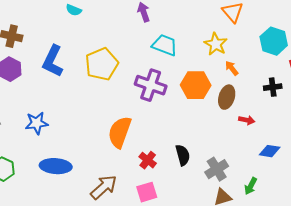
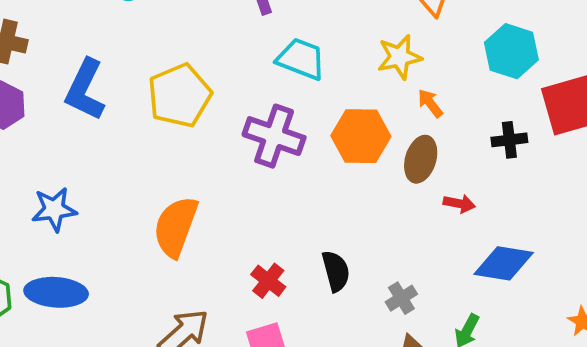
yellow star: (216, 44) -> (399, 57), turned 30
orange semicircle: (120, 132) -> (176, 227), moved
blue diamond: (270, 151) -> (504, 263), size x1.4
blue ellipse: (56, 166) -> (56, 292), moved
gray cross: (217, 169) -> (401, 298), size x0.7

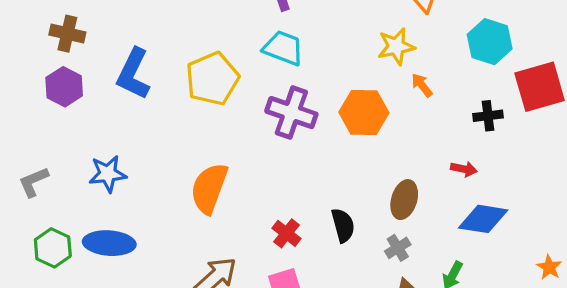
cyan trapezoid: (301, 59) -> (283, 48), moved
brown ellipse: (421, 159) -> (404, 200), moved
red arrow: (459, 204) -> (464, 169), moved

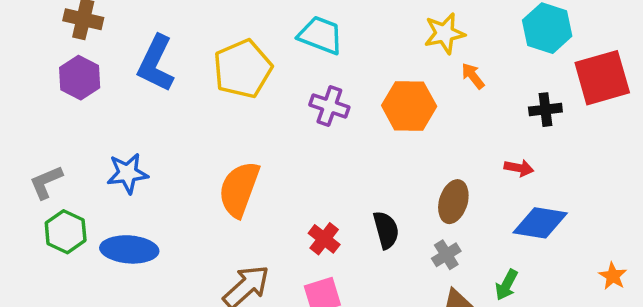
purple cross: (291, 113) -> (329, 106), size x0.7
green hexagon: (53, 248) -> (66, 232), moved

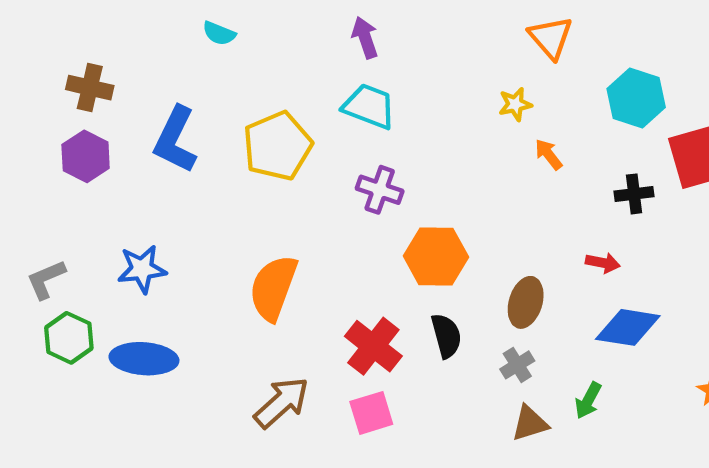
yellow star: (445, 33) -> (515, 104), size x0.7
orange hexagon: (409, 106) -> (436, 257), moved
red cross: (324, 239) -> (373, 346), size x1.5

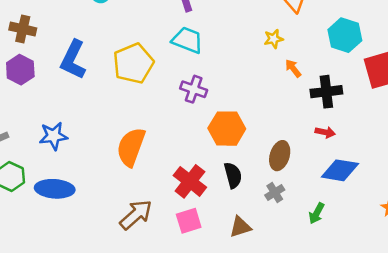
black cross: (634, 194) -> (326, 92), moved, size x1.4
brown triangle: (530, 423) -> (240, 227), moved

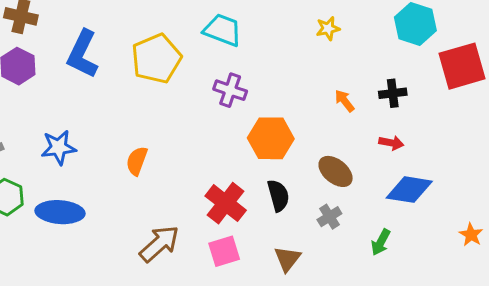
orange arrow: (293, 68) -> (345, 101), moved
black cross: (326, 92) -> (393, 93), size x0.7
orange semicircle: (131, 147) -> (137, 161), moved, size x0.6
brown ellipse: (280, 156) -> (336, 171), turned -68
brown triangle: (240, 227) -> (287, 259), turned -35

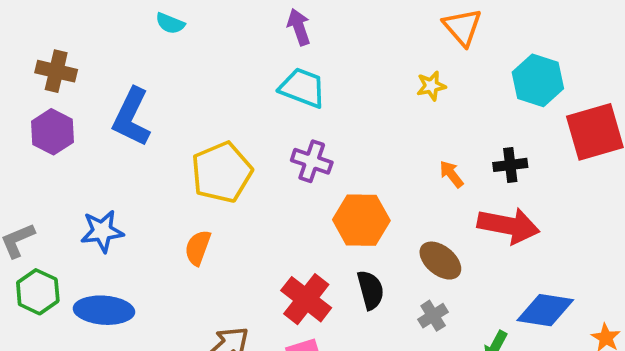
yellow pentagon: (156, 59) -> (222, 172), moved
red arrow: (391, 143) -> (508, 226), size x2.0
blue diamond: (409, 190) -> (545, 310), moved

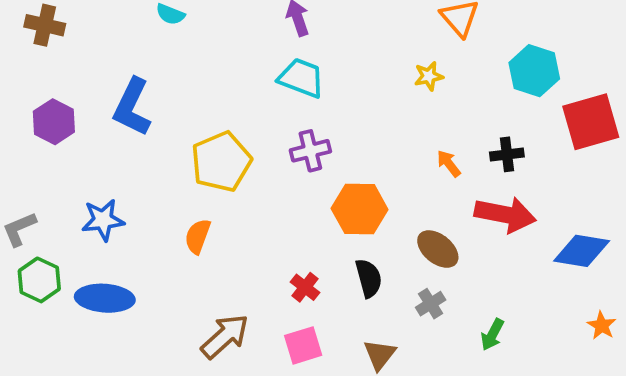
brown cross: (56, 71) -> (45, 25), moved
purple cross: (312, 161) -> (310, 151), turned -33
red cross: (306, 299) -> (305, 287), size x0.6
blue diamond: (545, 310) -> (582, 251), moved

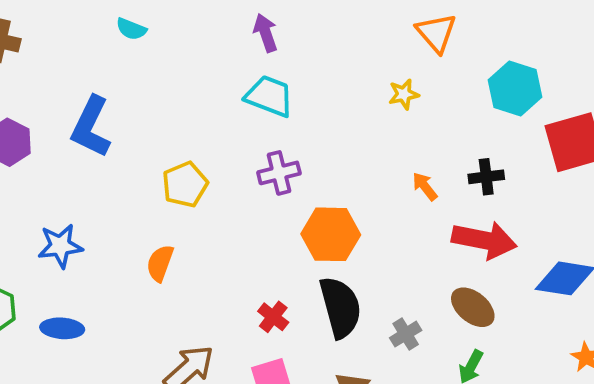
yellow pentagon: (221, 162) -> (185, 184), size x0.7
brown ellipse: (438, 249) -> (473, 307), moved
black semicircle: (369, 278) -> (340, 307), size x1.5
blue ellipse: (105, 298) -> (62, 328), size x0.7

